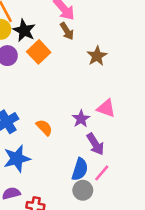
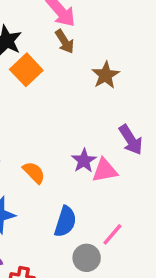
pink triangle: (106, 108) -> (105, 170), moved, turned -30
purple arrow: (95, 144) -> (131, 140), moved
blue semicircle: (80, 169) -> (65, 222), moved

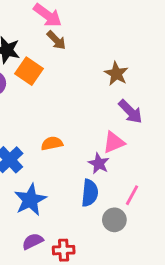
brown star: (105, 75) -> (116, 74), moved
purple star: (84, 161) -> (99, 163), moved
orange semicircle: (34, 172) -> (52, 143), moved, turned -45

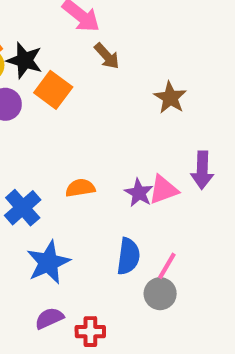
brown arrow: (56, 40) -> (107, 56), moved
purple arrow: (130, 112) -> (202, 170), moved, turned 44
purple star: (99, 163) -> (139, 193), moved
pink line: (132, 195) -> (167, 266), moved

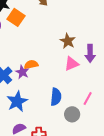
brown star: (170, 98) -> (68, 41), moved
purple star: (139, 193) -> (22, 72), moved
pink line: (167, 266) -> (88, 98), moved

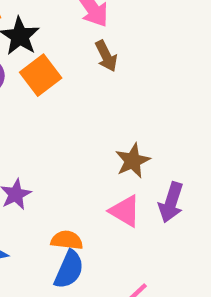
pink triangle: (72, 64) -> (125, 211), turned 35
orange semicircle: (31, 65) -> (67, 240), moved

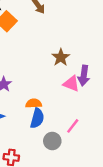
pink triangle: (125, 211) -> (71, 84), moved

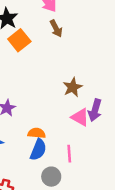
pink line: (73, 126) -> (69, 154), moved, turned -49

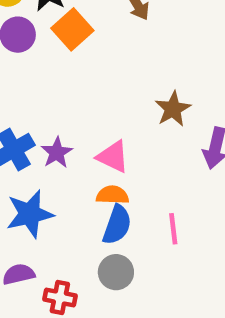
pink triangle: (80, 117) -> (113, 157), moved
gray circle: (51, 177) -> (116, 272), moved

